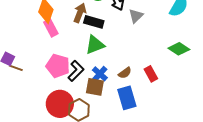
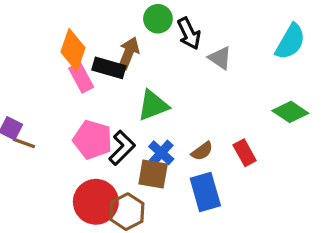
gray triangle: (136, 16) -> (220, 58), turned -42
black rectangle: (94, 22) -> (109, 68), moved

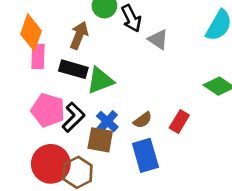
black rectangle: (109, 68) -> (73, 69), moved
pink rectangle: (81, 78) -> (38, 56), turned 30
red rectangle: (245, 153) -> (179, 121), turned 60

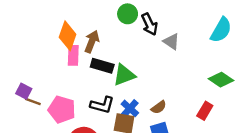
brown arrow: (79, 35) -> (92, 42), moved
pink pentagon: (48, 110) -> (62, 110), moved
black L-shape: (73, 117) -> (102, 105), turned 60
red rectangle: (179, 121) -> (205, 111), moved

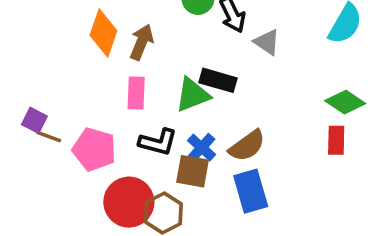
pink rectangle: (73, 55) -> (136, 93), moved
black rectangle: (102, 66) -> (218, 80), moved
brown semicircle: (159, 107) -> (247, 146), size x1.5
red rectangle: (205, 111) -> (336, 140), moved, turned -30

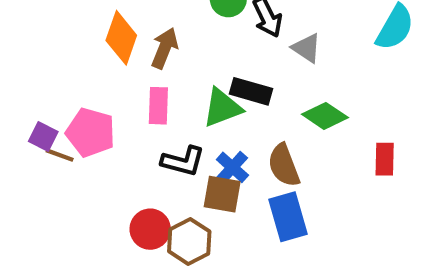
green diamond: (345, 102) -> (325, 116), moved
brown semicircle: (247, 146) -> (284, 165), turned 105
pink pentagon: (94, 149) -> (90, 132), moved
red circle: (129, 202) -> (150, 229), size x0.7

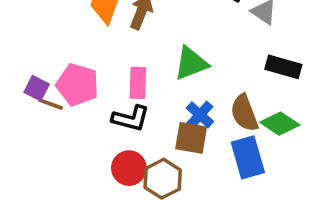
black rectangle: (251, 91) -> (283, 67), moved
pink rectangle: (158, 106) -> (138, 83), moved
green diamond: (325, 116) -> (280, 124), moved
black L-shape: (183, 161) -> (131, 118), moved

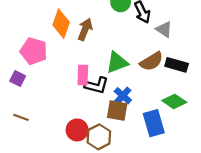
pink pentagon: (77, 85) -> (34, 51), moved
brown line: (51, 104) -> (21, 117), moved
brown semicircle: (244, 113) -> (151, 61), moved, turned -100
black L-shape: (131, 118) -> (97, 85), moved

